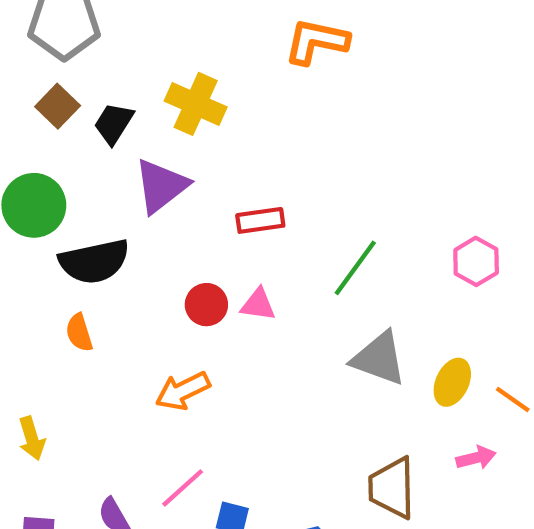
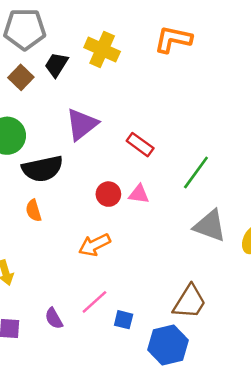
yellow cross: (196, 104) -> (102, 49), moved
black trapezoid: (114, 123) -> (56, 65), moved
red rectangle: (260, 220) -> (140, 145), turned 44
brown trapezoid: (392, 488) -> (190, 302), moved, turned -147

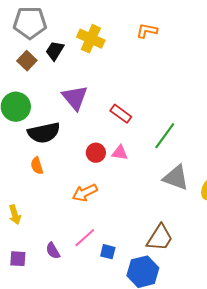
orange L-shape: (173, 39) -> (147, 31), size x0.7
purple triangle: (82, 124) -> (75, 98), turned -32

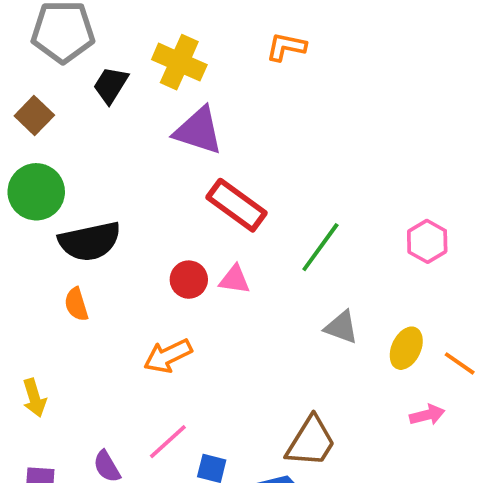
brown square: (27, 61) -> (34, 116), moved
purple triangle: (75, 98) -> (198, 131), moved, turned -32
red rectangle: (121, 114) -> (236, 205), size x1.4
gray triangle: (176, 178) -> (341, 327), size x0.7

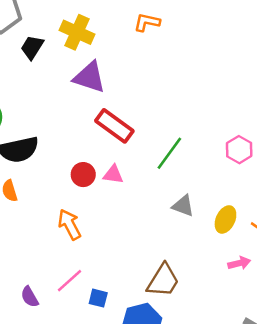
orange arrow: (168, 356) -> (69, 224), turned 88

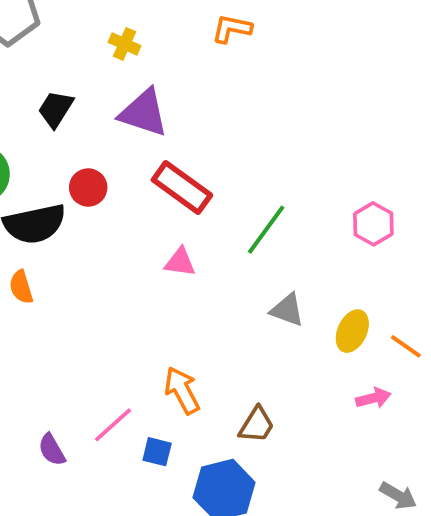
yellow cross: (77, 32) -> (125, 44), size x0.6
black trapezoid: (32, 47) -> (56, 109), moved
red circle: (83, 175) -> (88, 188), moved
orange arrow: (69, 224) -> (182, 390), moved
brown trapezoid: (163, 281) -> (257, 425), size x0.7

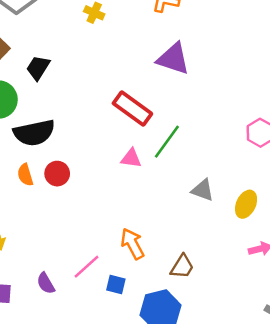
black trapezoid: (56, 109) -> (38, 68), moved
purple triangle: (144, 113) -> (173, 59), moved
red circle: (88, 188) -> (57, 174), moved
green line: (266, 230) -> (167, 142), moved

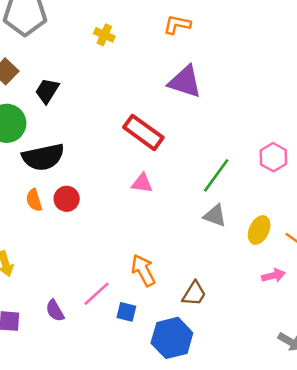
green line: (167, 142) -> (216, 175), moved

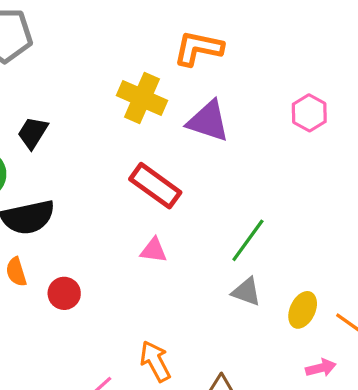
orange L-shape: (177, 24) -> (198, 48), size x1.4
yellow cross: (104, 35) -> (142, 98), moved, size x1.8
pink hexagon: (273, 157) -> (309, 113), moved
red circle: (67, 199) -> (64, 293), moved

